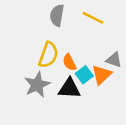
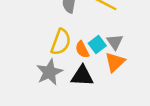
gray triangle: (114, 60) -> (115, 42), moved, turned 35
cyan square: (84, 75) -> (97, 44), moved

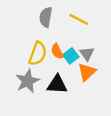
orange semicircle: (82, 50) -> (57, 51), moved

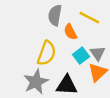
orange semicircle: (57, 51) -> (70, 32), moved

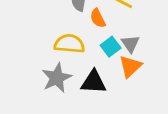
yellow semicircle: (47, 53) -> (69, 44), turned -105

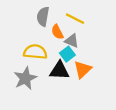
gray triangle: (130, 44) -> (72, 41), moved, turned -32
black triangle: (94, 82) -> (60, 71), moved

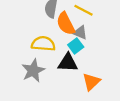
orange semicircle: (57, 32) -> (66, 24), size x1.5
orange triangle: (83, 69) -> (91, 82), moved

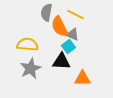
yellow semicircle: (43, 44) -> (27, 44), moved
orange triangle: (91, 82) -> (82, 78), turned 42

